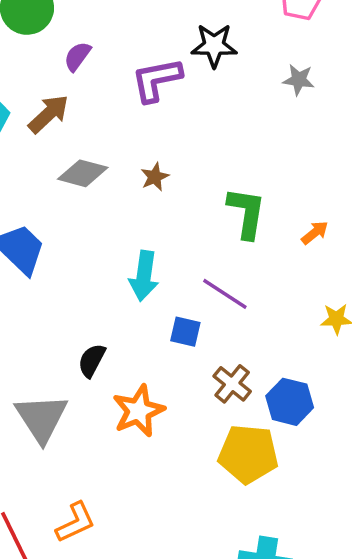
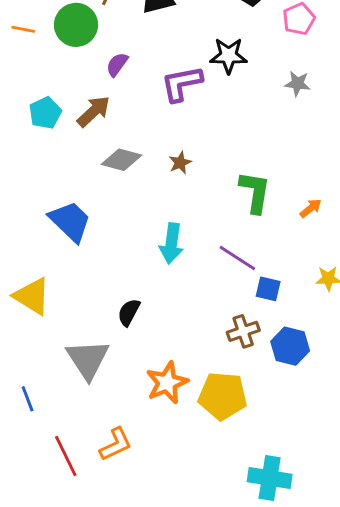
blue square: (185, 332) -> (268, 289), moved
brown cross: (232, 384) -> (243, 331), turned 32
orange star: (139, 411) -> (167, 383), moved
yellow pentagon: (248, 454) -> (223, 396), moved

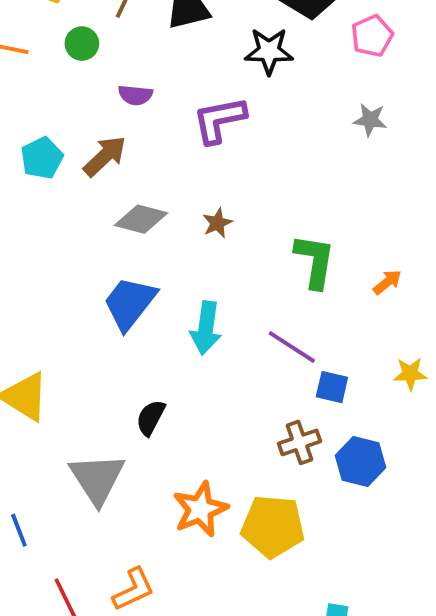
green circle: (76, 25) -> (82, 44), size x0.6
black star: (229, 56) -> (269, 51), moved
purple semicircle: (117, 64) -> (135, 95), turned -120
blue trapezoid: (70, 221) -> (130, 303), moved, turned -96

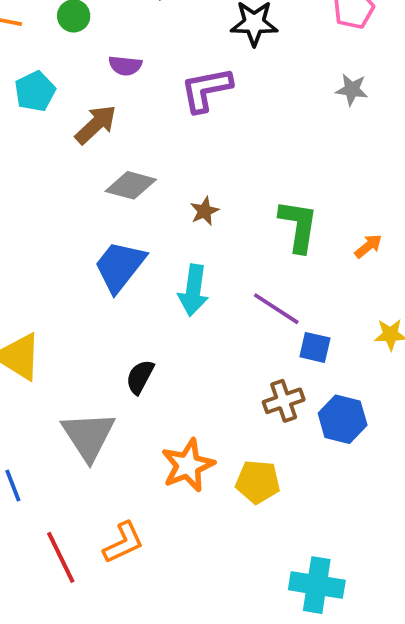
cyan pentagon: (42, 158) -> (35, 91), moved
brown star: (217, 223) -> (204, 211), moved
yellow pentagon: (273, 526) -> (258, 482), size x0.7

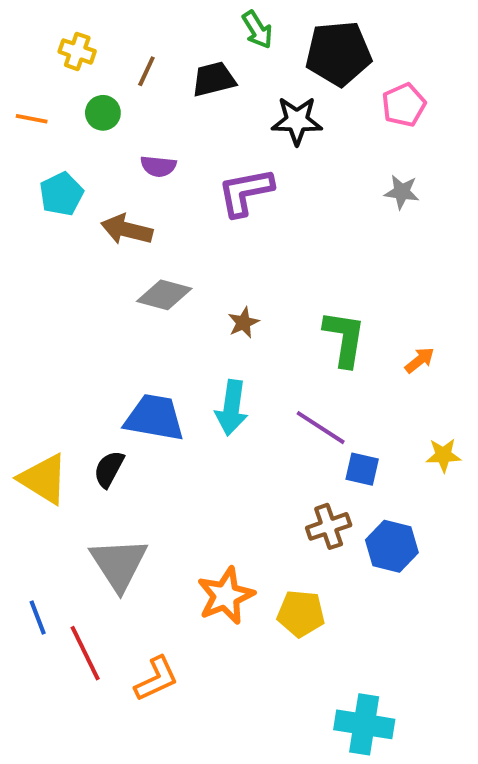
brown arrow: (96, 125) -> (127, 230), turned -123
blue trapezoid: (120, 266) -> (154, 418), moved, turned 62
black semicircle: (140, 377) -> (109, 469), moved
red line: (61, 557) -> (85, 653), moved

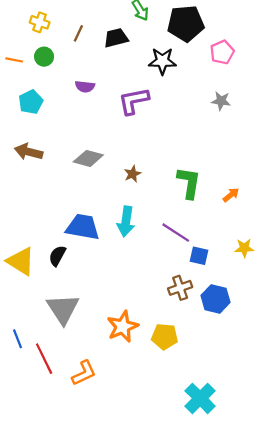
green circle: (103, 113) -> (44, 57), moved
brown arrow: (127, 230) -> (29, 152), moved
cyan cross: (364, 724) -> (200, 398), turned 36

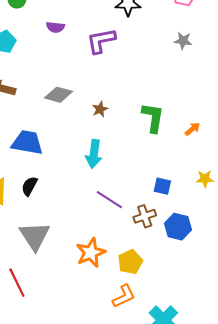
blue trapezoid: (83, 227) -> (27, 142), moved
purple line: (176, 233) -> (109, 200), moved
yellow pentagon: (165, 337) -> (130, 262), turned -30
orange L-shape: (84, 373) -> (124, 296), moved

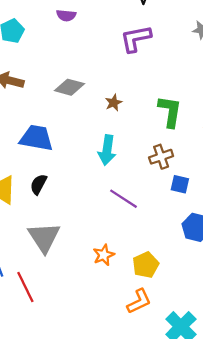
purple L-shape: (101, 41) -> (136, 39), moved
brown cross: (145, 216) -> (161, 157), moved
orange star: (91, 253) -> (104, 255), size x0.7

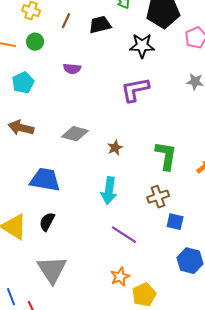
orange star: (104, 255) -> (120, 277), moved

